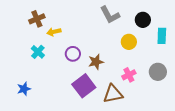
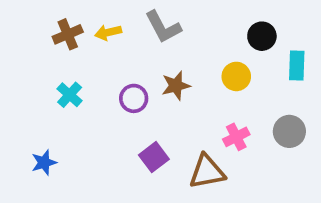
gray L-shape: (110, 15) -> (163, 27), moved
yellow arrow: (54, 32) -> (108, 32), moved
brown star: (96, 62) -> (176, 86), moved
purple square: (84, 86) -> (154, 157), size x0.7

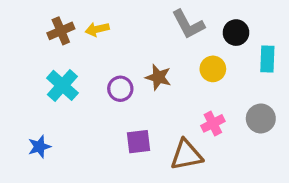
gray L-shape: (163, 27) -> (188, 24), moved
brown star: (176, 86) -> (158, 77), turned 30
cyan cross: (70, 95) -> (62, 85), size x1.4
purple square: (154, 157) -> (138, 142), turned 30

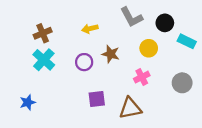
yellow arrow: (97, 29) -> (90, 29), moved
brown cross: (61, 31) -> (43, 33), moved
cyan rectangle: (267, 59) -> (187, 41), turned -66
pink cross: (213, 123) -> (142, 77), moved

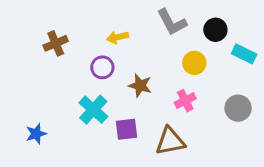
brown star: (111, 54) -> (140, 86), moved
cyan cross: (44, 60) -> (93, 110), moved
purple circle: (84, 62) -> (102, 67), moved

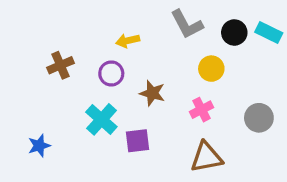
brown cross: (56, 43) -> (60, 65), moved
cyan rectangle: (244, 54) -> (269, 32), moved
brown triangle: (170, 141) -> (206, 157), moved

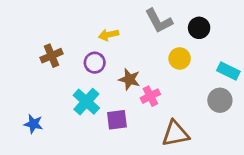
cyan rectangle: (269, 32) -> (228, 71), moved
pink cross: (201, 110) -> (150, 96), moved
blue star: (39, 146) -> (33, 124), turned 30

